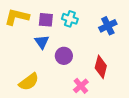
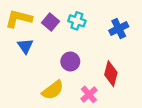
purple square: (46, 20) -> (51, 22), turned 35
blue triangle: (42, 42) -> (25, 46), moved
yellow semicircle: (29, 82) -> (53, 90), moved

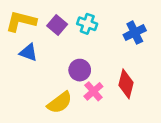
blue triangle: (25, 46) -> (28, 53), turned -35
pink cross: (89, 94) -> (93, 91), moved

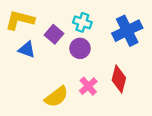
purple square: (57, 25) -> (54, 34), moved
blue cross: (135, 33) -> (127, 31), size x1.4
purple circle: (80, 70) -> (80, 48), moved

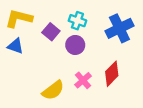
blue triangle: (27, 50) -> (15, 46), moved
red diamond: (119, 79) -> (112, 74), turned 30

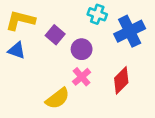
cyan cross: (77, 21) -> (97, 14), moved
pink cross: (83, 80) -> (82, 77), moved

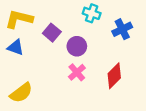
blue cross: (130, 31) -> (122, 29), size x0.7
yellow semicircle: (58, 98) -> (21, 93), moved

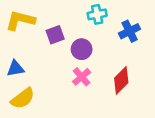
cyan cross: (92, 13) -> (97, 14), turned -30
purple square: (52, 33) -> (55, 35), turned 30
blue triangle: (16, 47) -> (16, 68), moved, turned -30

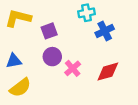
blue cross: (130, 31) -> (105, 31), moved
purple circle: (82, 49) -> (52, 57), moved
red diamond: (121, 80) -> (108, 72), turned 30

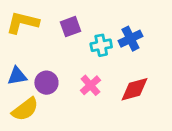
cyan cross: (86, 13) -> (101, 45), moved
purple square: (49, 31) -> (70, 27), moved
purple circle: (52, 57) -> (46, 83), moved

